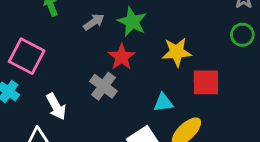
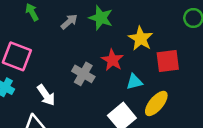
yellow star: (177, 52) -> (141, 39), turned -30
red star: (122, 57) -> (112, 60), moved

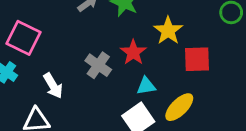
cyan triangle: (134, 82) -> (146, 86), moved

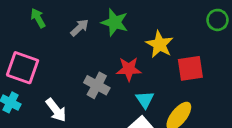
red star: (133, 52) -> (129, 69), turned -30
cyan triangle: (146, 86) -> (145, 100), turned -48

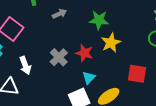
green star: (115, 22) -> (99, 20), moved, turned -30
red square: (190, 68) -> (137, 74), moved

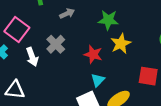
gray cross: (59, 57) -> (56, 44), moved
white arrow: (25, 65) -> (32, 57), moved

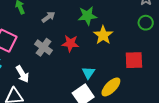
red star: (93, 54) -> (70, 43), moved
white arrow: (32, 57) -> (22, 74), moved

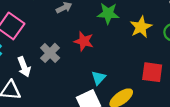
yellow star: (103, 35) -> (141, 27), moved
gray cross: (43, 47) -> (50, 53), moved

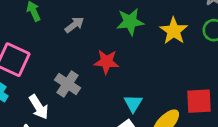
red square: (152, 72) -> (199, 101), moved

